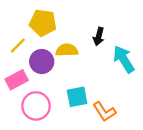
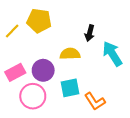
yellow line: (18, 46) -> (12, 31), moved
yellow semicircle: (67, 50) -> (70, 54), moved
purple circle: (42, 62) -> (43, 70), moved

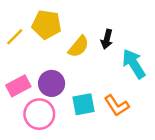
yellow semicircle: (70, 54) -> (79, 47), moved, turned 132
orange L-shape: (95, 101) -> (117, 106), moved

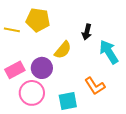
yellow line: (15, 37) -> (12, 30), turned 56
yellow semicircle: (79, 47) -> (63, 50), moved
cyan square: (83, 104) -> (68, 101), moved

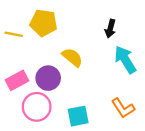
black arrow: (87, 32) -> (110, 29), moved
yellow semicircle: (63, 50) -> (72, 57), turned -90
orange L-shape: (95, 86) -> (123, 108), moved

